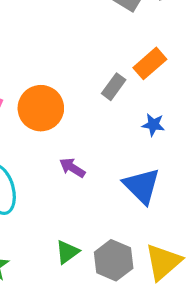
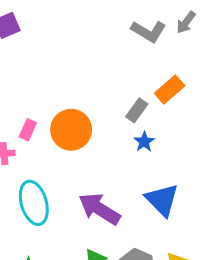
blue star: (153, 125) -> (144, 142), moved, turned 30
purple arrow: (72, 168) -> (99, 209), moved, size x1.8

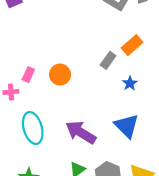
orange circle: (71, 130) -> (60, 75), size x0.7
blue star: (144, 142) -> (130, 83), moved

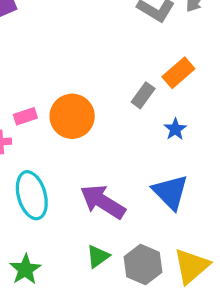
pink rectangle: (28, 75) -> (25, 116), turned 48
orange circle: (60, 75) -> (72, 116), size x1.4

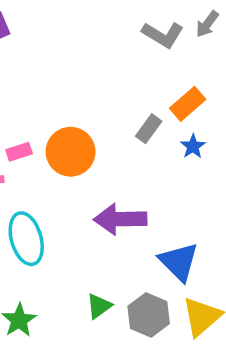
blue star: (175, 129) -> (193, 146), moved
blue triangle: (170, 192) -> (179, 262), moved
purple arrow: (103, 202) -> (120, 219), moved, turned -33

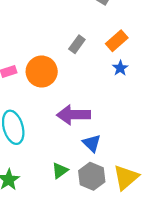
gray rectangle: (149, 129) -> (77, 44), moved
blue triangle: (179, 262) -> (92, 143), moved, size x0.7

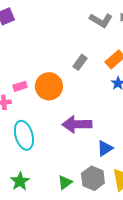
blue triangle: (92, 143) -> (105, 148), moved, turned 42
green triangle: (60, 171) -> (65, 182), moved

